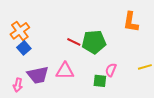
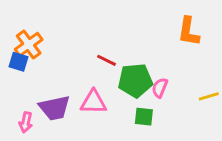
green pentagon: (94, 42) -> (135, 81), moved
blue square: (24, 48) -> (19, 62), moved, turned -32
pink semicircle: (111, 70) -> (160, 88), moved

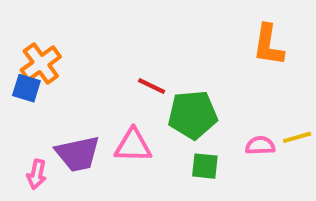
pink semicircle: (160, 88) -> (260, 146), moved, turned 66

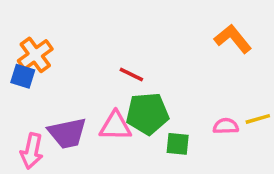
orange L-shape: (268, 45) -> (233, 39), turned 132
green pentagon: (193, 115) -> (147, 114), moved
pink arrow: (37, 174) -> (32, 151), size x1.4

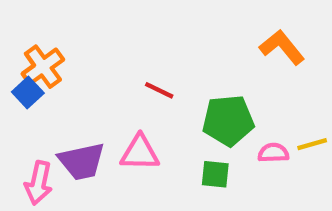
blue square: (23, 76) -> (28, 92), turned 30
green pentagon: (147, 114) -> (228, 120), moved

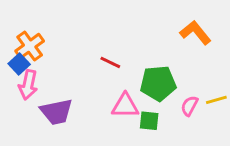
pink triangle: (140, 153) -> (125, 106), moved
pink semicircle: (273, 153) -> (189, 106), turned -60
pink arrow: (39, 183) -> (28, 85), moved

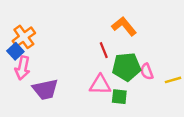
orange L-shape: (195, 33) -> (124, 26), moved
red line: (110, 62) -> (104, 50), moved, turned 42
pink semicircle: (189, 106) -> (147, 72), moved, turned -49

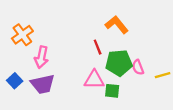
blue square: (15, 51) -> (15, 81), moved
pink arrow: (23, 68) -> (41, 57), moved

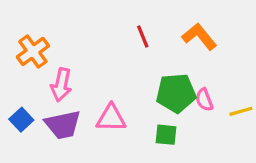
orange L-shape: (117, 25) -> (199, 37), moved
red line: (98, 47) -> (143, 37), moved
pink triangle: (94, 80) -> (111, 118), moved

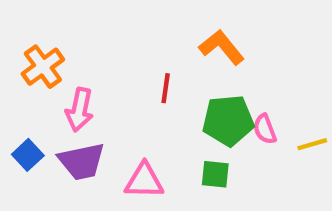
red line: (143, 37) -> (166, 88), moved, turned 30
orange L-shape: (199, 37) -> (222, 47), moved
pink triangle: (111, 118) -> (144, 181), moved

